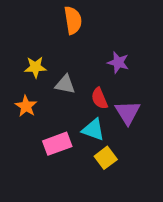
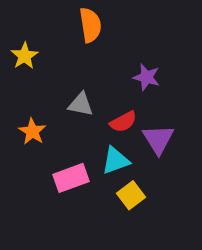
yellow star: (35, 67) -> (25, 56), moved, turned -30
red semicircle: (99, 98) -> (123, 122), turned -95
cyan triangle: (93, 130) -> (116, 160), turned -40

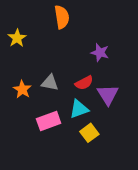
gray triangle: (81, 104) -> (50, 83), moved

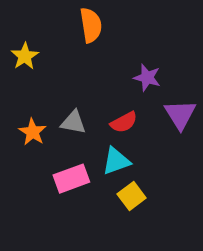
purple triangle: (108, 95) -> (180, 114), moved

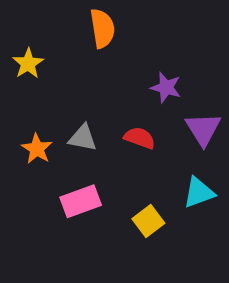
red semicircle: (124, 122) -> (140, 138), turned -132
cyan triangle: (116, 161) -> (199, 193), moved

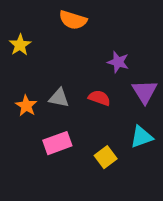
orange semicircle: (102, 28) -> (73, 20), turned 116

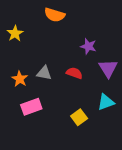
pink rectangle: (57, 143) -> (31, 107), moved

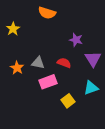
pink rectangle: (31, 107) -> (48, 82), moved

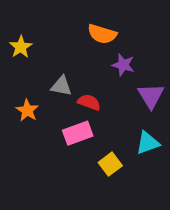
orange semicircle: (47, 13) -> (102, 34), moved
gray triangle: (38, 63) -> (61, 86), moved
red semicircle: (64, 63) -> (89, 102), moved

